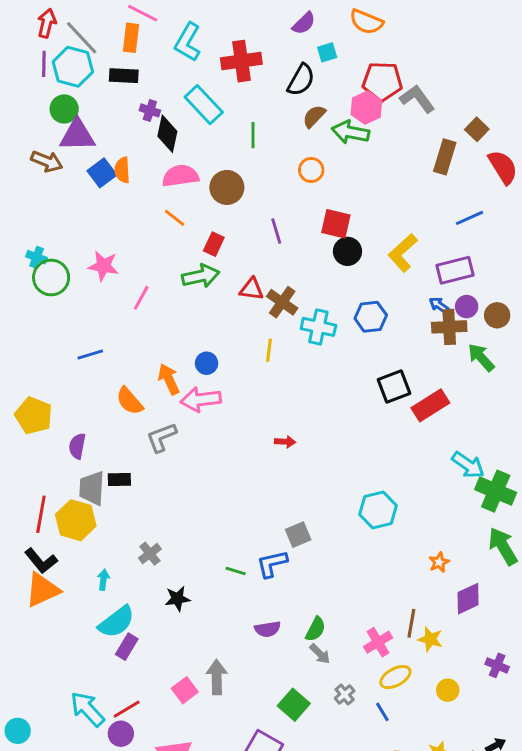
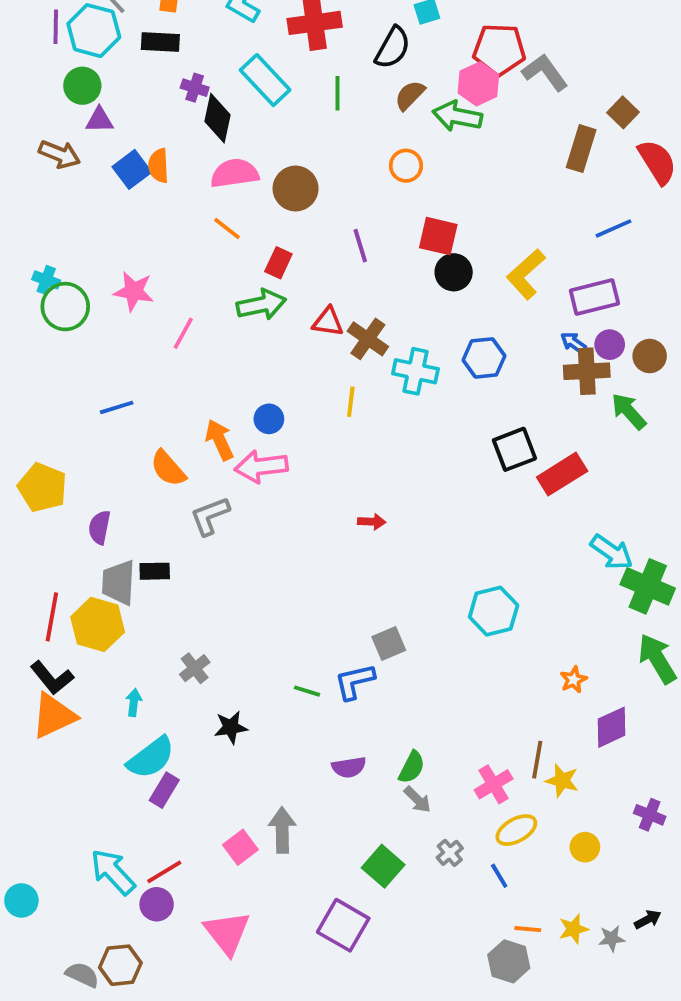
purple triangle: (77, 135) -> (99, 120), size x0.6
green line: (253, 135) -> (337, 93), moved

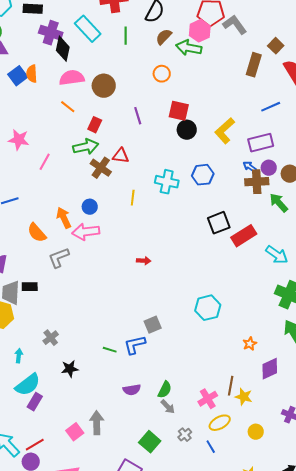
purple cross: (195, 88) -> (51, 33), size x1.6
brown cross: (368, 339) -> (101, 168), moved
cyan arrow: (612, 552) -> (277, 255), moved

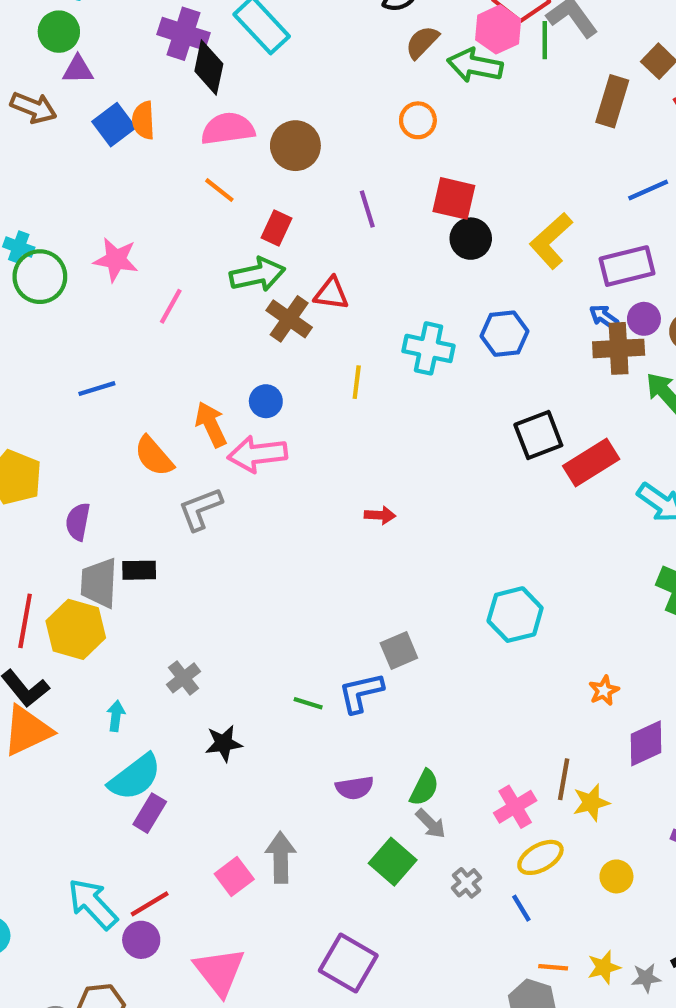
green line: (126, 36) -> (545, 40), moved
yellow star: (244, 397) -> (591, 803), turned -30
green square: (150, 442) -> (393, 862), moved

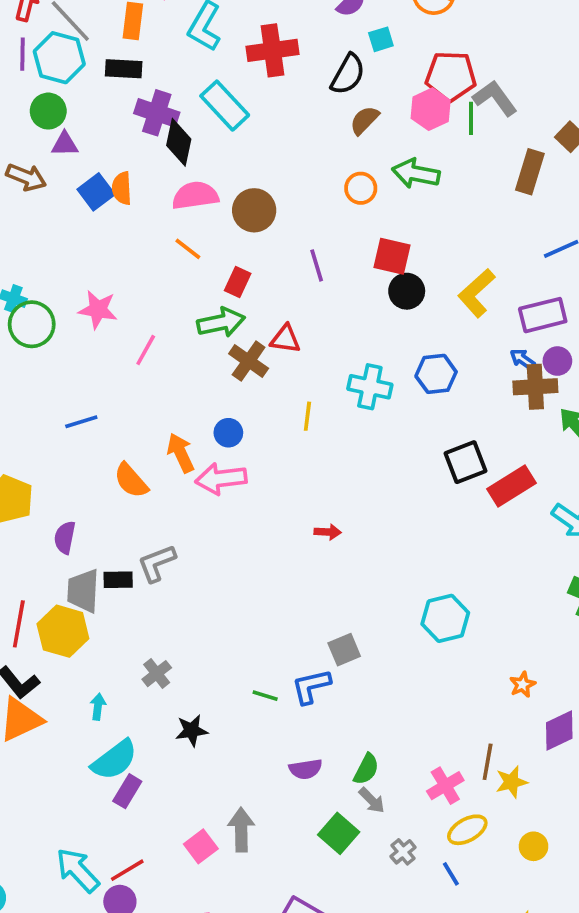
green arrow: (475, 65) -> (416, 174), moved
gray L-shape: (200, 509) -> (157, 563), moved

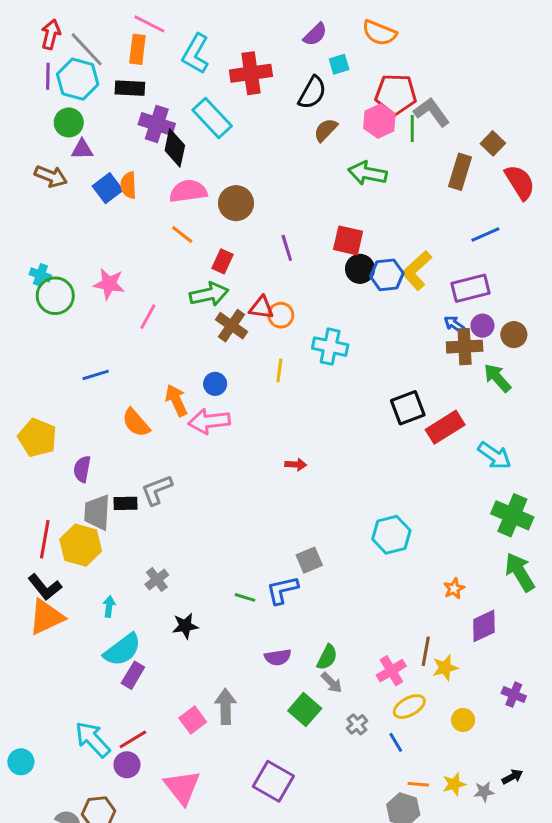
orange circle: (361, 188) -> (281, 315), moved
blue hexagon: (436, 374) -> (387, 275), moved

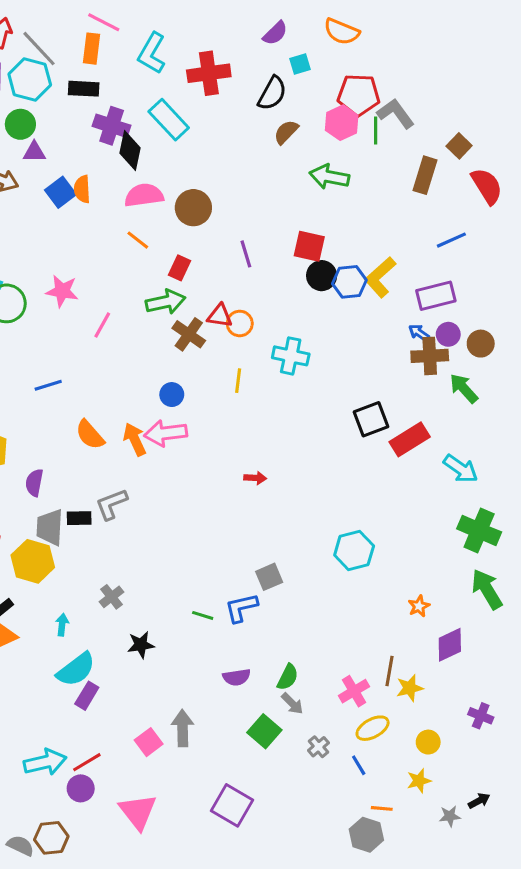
orange arrow: (176, 400) -> (135, 439), moved
cyan arrow: (93, 739) -> (45, 762), turned 120
yellow star: (454, 784) -> (419, 781), moved

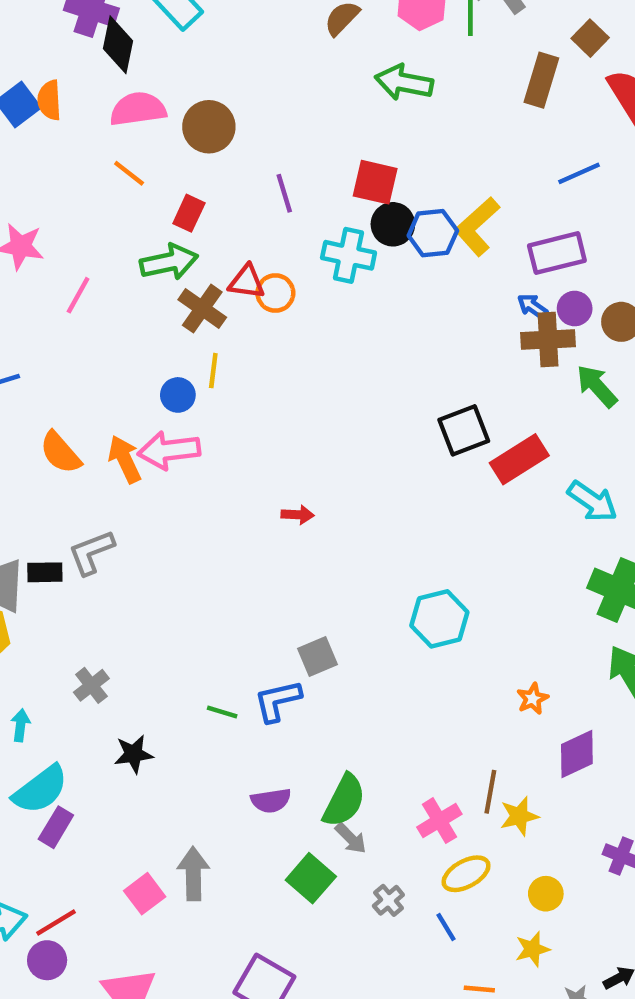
cyan cross: (291, 356) -> (349, 255), moved
yellow line: (238, 381) -> (213, 371), moved
green semicircle: (288, 677) -> (344, 801), size x1.4

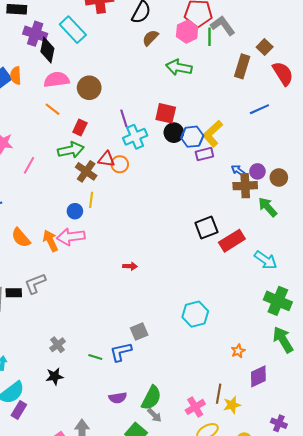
purple rectangle: (557, 253) -> (204, 154), moved, size x0.7
cyan cross: (349, 255) -> (135, 137), moved, turned -35
gray cross: (91, 685) -> (58, 345), moved

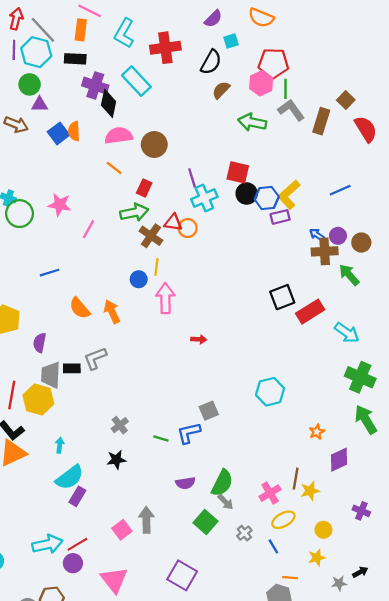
gray L-shape: (223, 26) -> (291, 110), moved
blue line: (259, 109) -> (340, 190), moved
pink arrow: (71, 237) -> (165, 298), moved, turned 96

